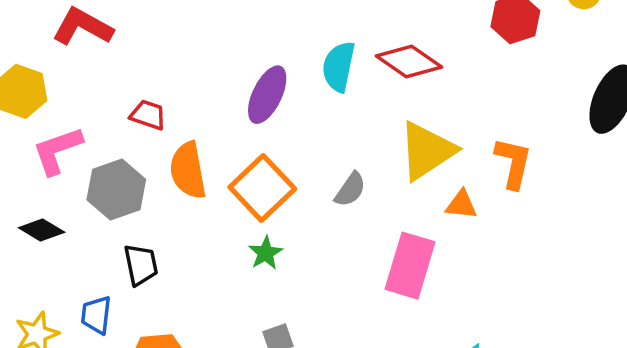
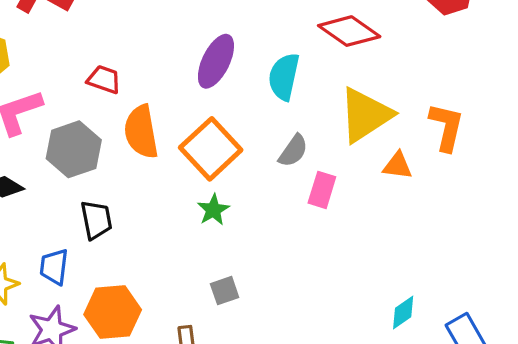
cyan semicircle: (339, 67) -> (284, 77), moved
pink rectangle: (410, 266) -> (322, 190), moved, size x0.6

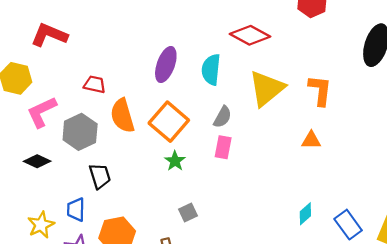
orange triangle: (398, 166) -> (311, 140), moved
pink rectangle: (322, 190) -> (223, 147), moved

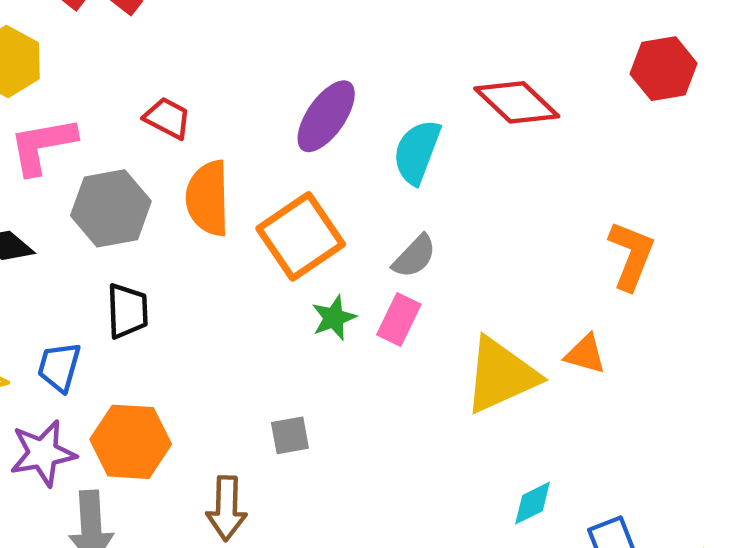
yellow triangle: (267, 88) -> (501, 375), moved
green star: (175, 161) -> (334, 318), moved

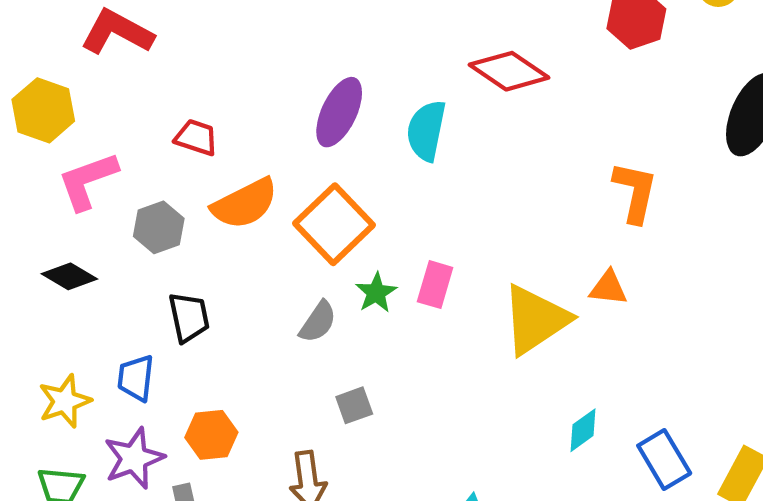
orange semicircle: (208, 198) -> (245, 204), turned -106
gray hexagon: (111, 208) -> (159, 227), size x0.7
gray semicircle: (414, 256) -> (318, 322), moved
orange hexagon: (131, 442) -> (211, 435), size x0.7

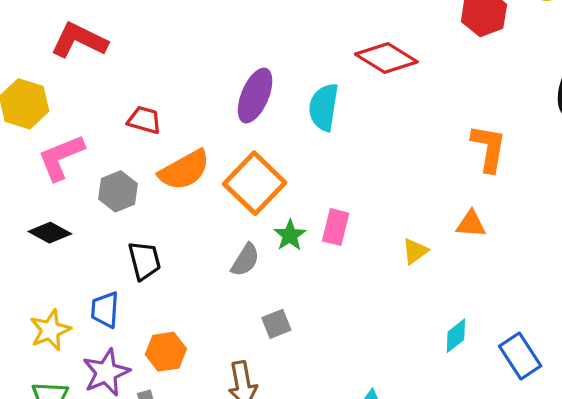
yellow triangle: (535, 320) -> (415, 251), size x0.5

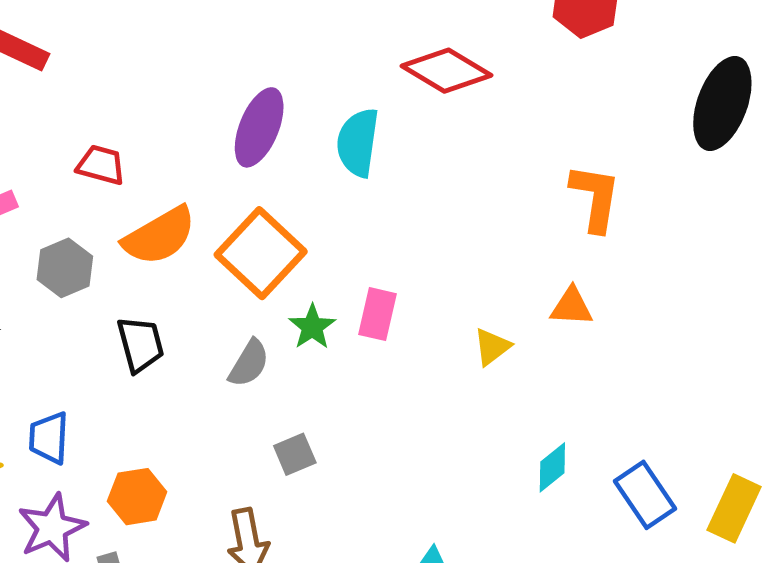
black trapezoid: (144, 261) -> (140, 344), moved

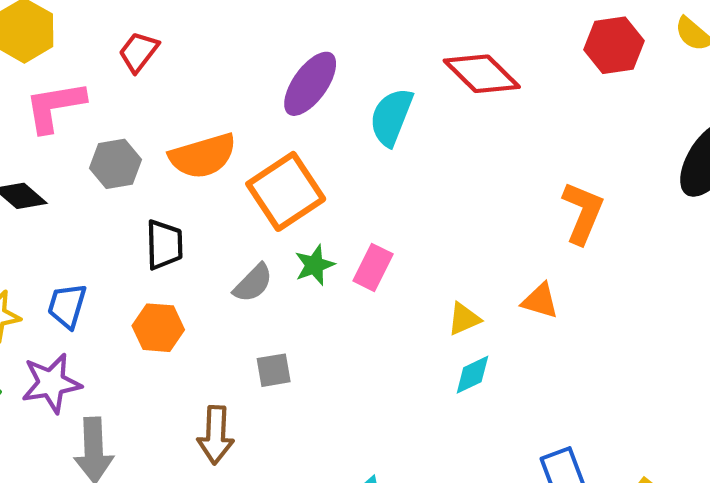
red trapezoid: (101, 165) -> (139, 52), moved, turned -81
cyan diamond: (552, 467) -> (472, 375), moved
orange hexagon: (137, 497) -> (158, 328), moved

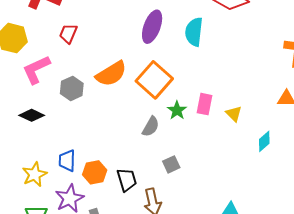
black trapezoid: (164, 245) -> (127, 180), moved
yellow triangle: (464, 319) -> (234, 114), moved, turned -36
orange hexagon: (158, 328) -> (95, 172), moved

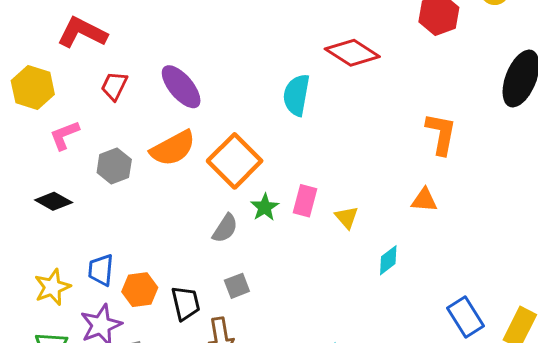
purple ellipse: (152, 27) -> (181, 87), moved, turned -64
pink L-shape: (36, 69) -> (65, 135), size x0.7
gray square: (171, 164) -> (237, 286), moved

